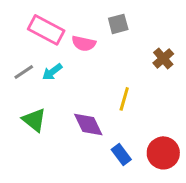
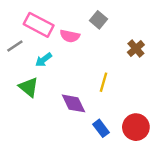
gray square: (118, 24) -> (98, 20), turned -35
gray line: (24, 72) -> (15, 46), moved
green triangle: (34, 120) -> (29, 87), moved

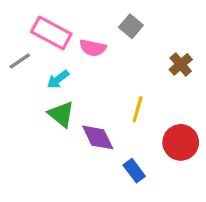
green triangle: (29, 87) -> (61, 114), moved
red circle: (136, 127) -> (181, 142), moved

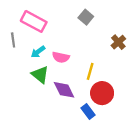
pink semicircle: (93, 48) -> (61, 57), moved
gray line: (20, 61) -> (13, 40), turned -64
red circle: (181, 142) -> (102, 93), moved

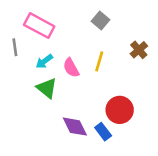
pink semicircle: (61, 57) -> (71, 68), turned 49
yellow line: (90, 71) -> (99, 61), moved
purple diamond: (64, 90) -> (75, 127), moved

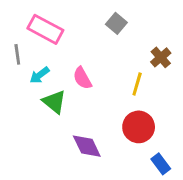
cyan arrow: (44, 61) -> (39, 75), moved
yellow line: (99, 61) -> (137, 84), moved
blue rectangle: (103, 132) -> (161, 164), moved

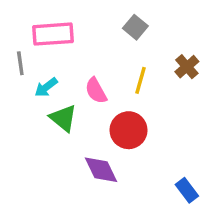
pink rectangle: (45, 29) -> (53, 34), turned -32
yellow line: (137, 84) -> (141, 80), moved
red circle: (139, 127) -> (129, 130), moved

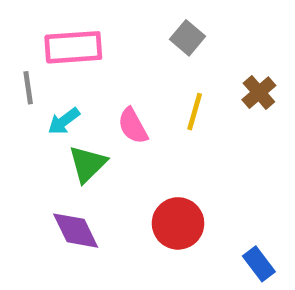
green triangle: (63, 118) -> (88, 164), turned 36
red circle: (129, 130) -> (178, 223), moved
purple diamond: (101, 170) -> (76, 231), moved

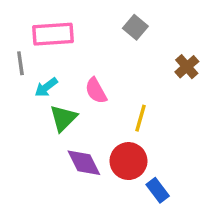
yellow line: (195, 112) -> (140, 118), moved
purple diamond: (76, 231) -> (84, 163), moved
blue rectangle: (259, 264) -> (158, 190), moved

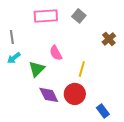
pink rectangle: (53, 34) -> (46, 16), moved
cyan arrow: (46, 87) -> (14, 58), moved
blue rectangle: (158, 190) -> (103, 111), moved

